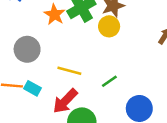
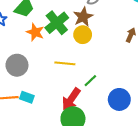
yellow line: (69, 71) -> (65, 63), moved
red arrow: (65, 101) -> (71, 99), moved

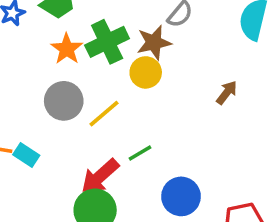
yellow line: (65, 63) -> (104, 114), turned -60
gray circle: (17, 65) -> (64, 101), moved

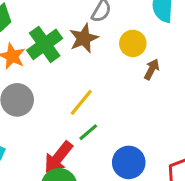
yellow circle: (146, 72) -> (133, 43), moved
yellow line: (104, 114) -> (81, 102), moved

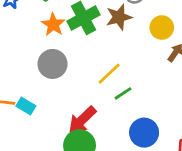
green line: (88, 132) -> (123, 93), moved

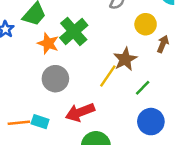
brown star: (119, 17) -> (125, 59), moved
green line: (123, 93) -> (143, 88), moved
red arrow: (82, 120) -> (80, 112), moved, turned 36

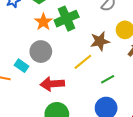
brown star: (125, 59) -> (100, 41), moved
cyan rectangle: (40, 122) -> (22, 66), moved

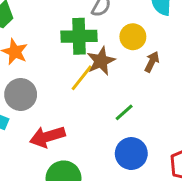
green cross: (67, 19) -> (79, 36), moved, turned 35
yellow line: (83, 62) -> (82, 78), moved

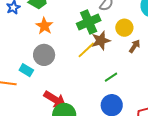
green cross: (79, 36) -> (89, 22), turned -30
red arrow: (47, 137) -> (55, 99), moved, turned -140

